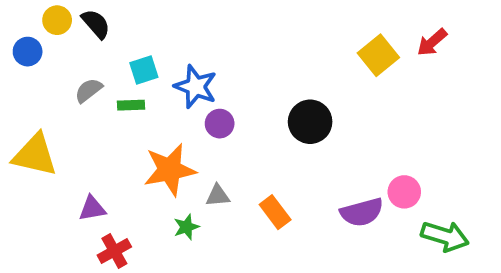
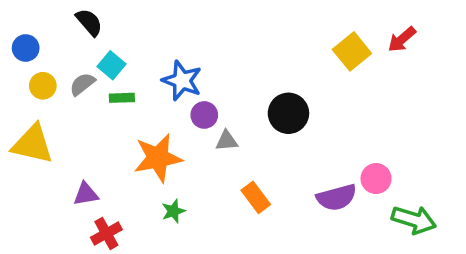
yellow circle: (57, 20) -> (43, 86), moved
cyan square: (144, 70) -> (112, 65), moved, turned -32
gray triangle: (218, 196) -> (227, 141), moved

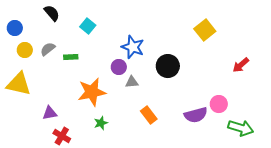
red arrow: (402, 39) -> (241, 65), moved
cyan square: (112, 65) -> (88, 26), moved
blue star: (182, 81) -> (133, 47), moved
red cross: (106, 233) -> (62, 136), turned -30

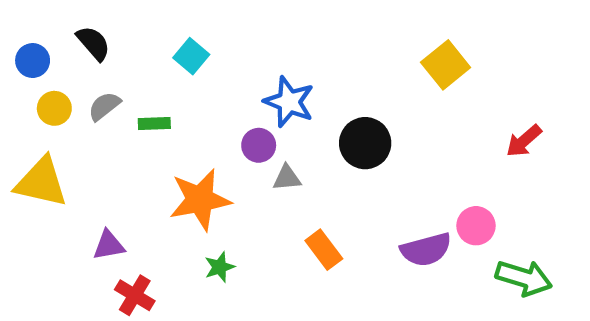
black semicircle: (52, 13) -> (93, 43), moved

